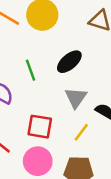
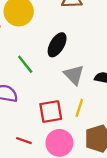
yellow line: (81, 132) -> (79, 108), moved

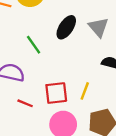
gray triangle: (74, 75) -> (99, 27), moved
red line: (24, 141) -> (25, 103), moved

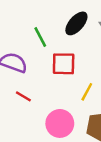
red square: (56, 93) -> (64, 64), moved

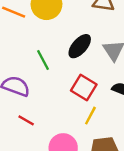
red square: (64, 64) -> (84, 87), moved, turned 30

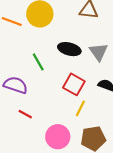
black ellipse: (80, 46) -> (69, 49), turned 65

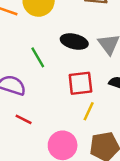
red square: (74, 84) -> (80, 83), turned -35

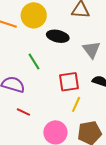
black ellipse: (74, 42) -> (58, 36), moved

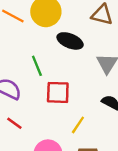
red square: (69, 82) -> (58, 92), moved

